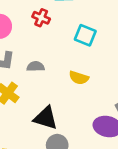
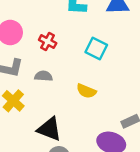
red cross: (41, 18) -> (48, 42), moved

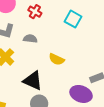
yellow semicircle: (86, 91) -> (57, 59), moved

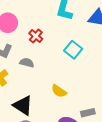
yellow semicircle: (57, 59) -> (59, 91), moved

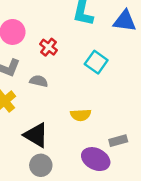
yellow semicircle: (59, 91) -> (81, 115), turned -35

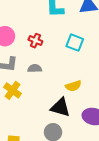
black triangle: (36, 135) -> (60, 107), moved

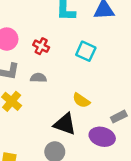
yellow semicircle: (73, 86) -> (81, 100), turned 49

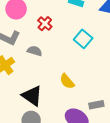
black triangle: (65, 124) -> (32, 96), moved

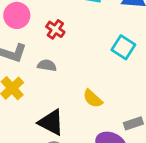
cyan square: (83, 39) -> (123, 47), moved

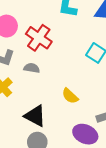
red cross: (55, 29) -> (39, 38), size x1.6

